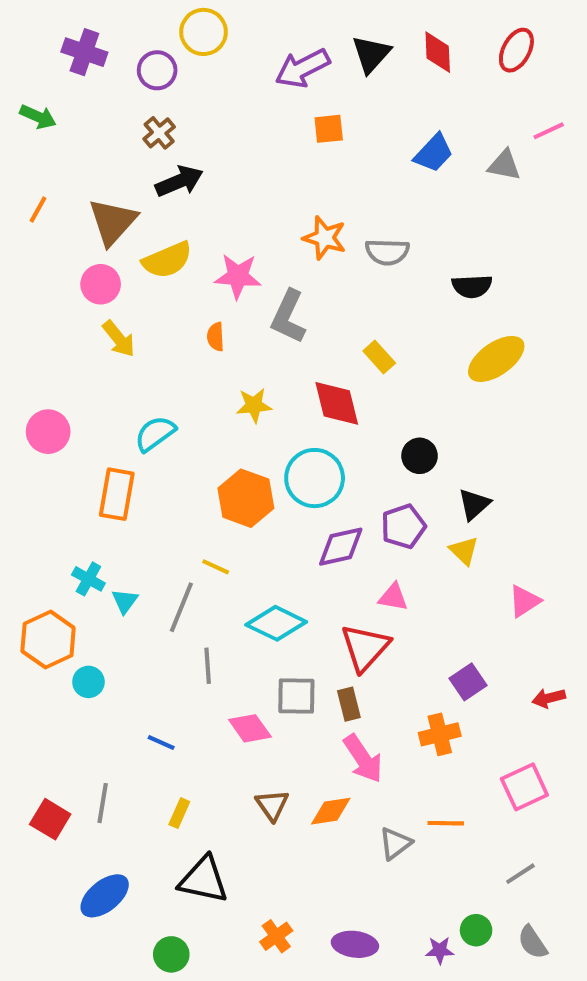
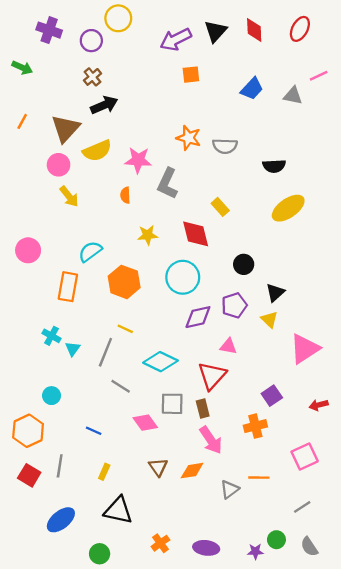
orange hexagon: (246, 498) -> (124, 282), moved
pink triangle: (524, 601) -> (305, 349), size x1.6
orange hexagon: (48, 640) -> (28, 431), moved
gray line: (208, 666) -> (121, 386), turned -54

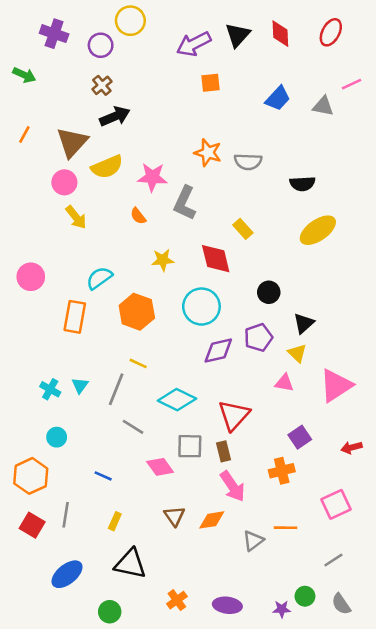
orange semicircle: (125, 195) -> (138, 216), turned -35
cyan cross: (52, 336) -> (50, 389), moved
pink triangle: (228, 346) -> (284, 383), moved

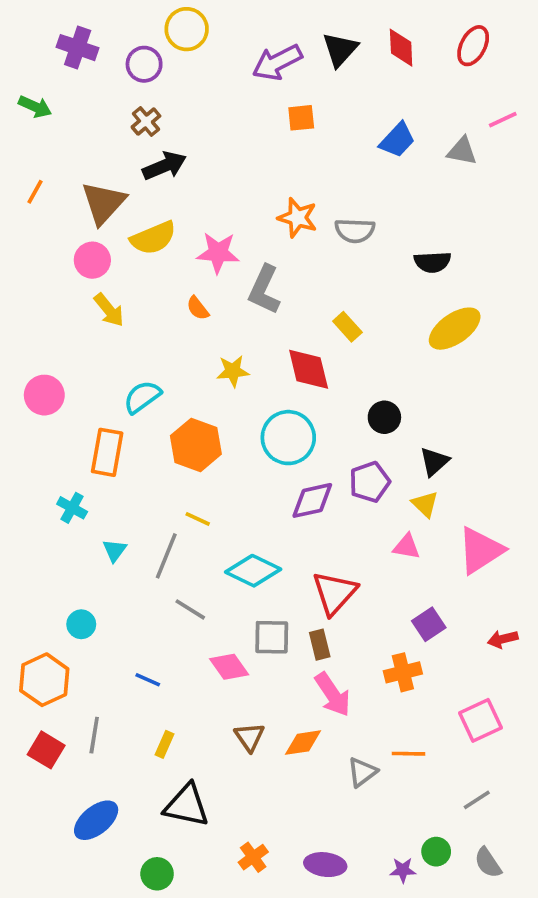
cyan cross: (50, 389) -> (72, 508), moved

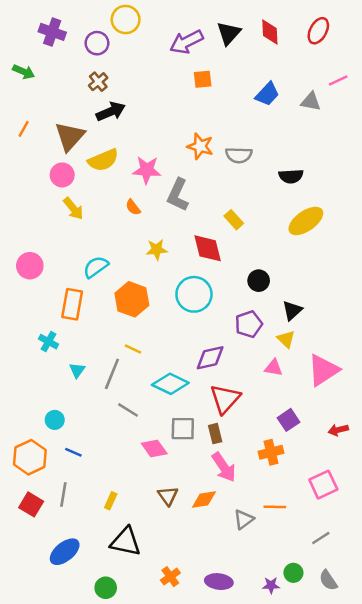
purple diamond: (312, 500) -> (210, 358), moved
blue line: (148, 680) -> (73, 452), moved

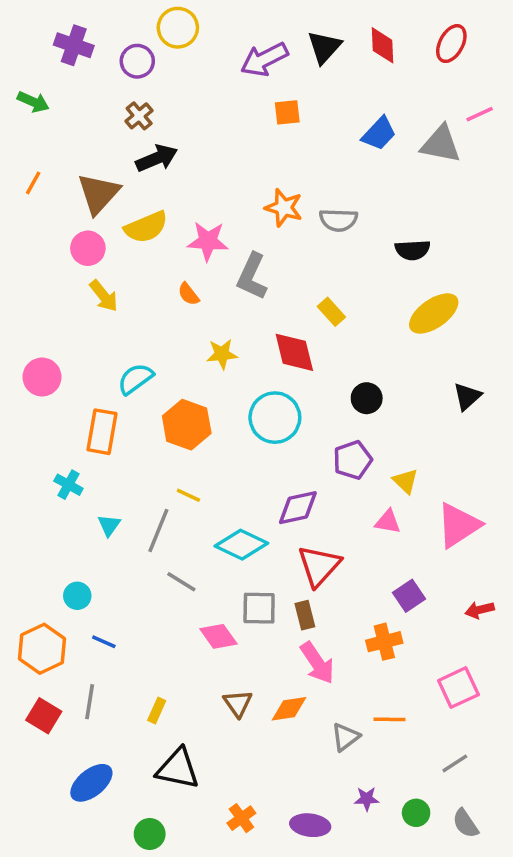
gray triangle: (311, 102) -> (441, 144), size x1.4
black triangle: (292, 310) -> (467, 396), moved
purple star: (271, 585) -> (367, 799), moved

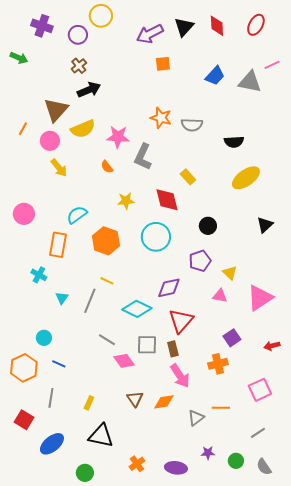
orange line: (33, 183) -> (23, 129), moved
gray line: (181, 582) -> (107, 340), moved
red square: (44, 716) -> (24, 420), moved

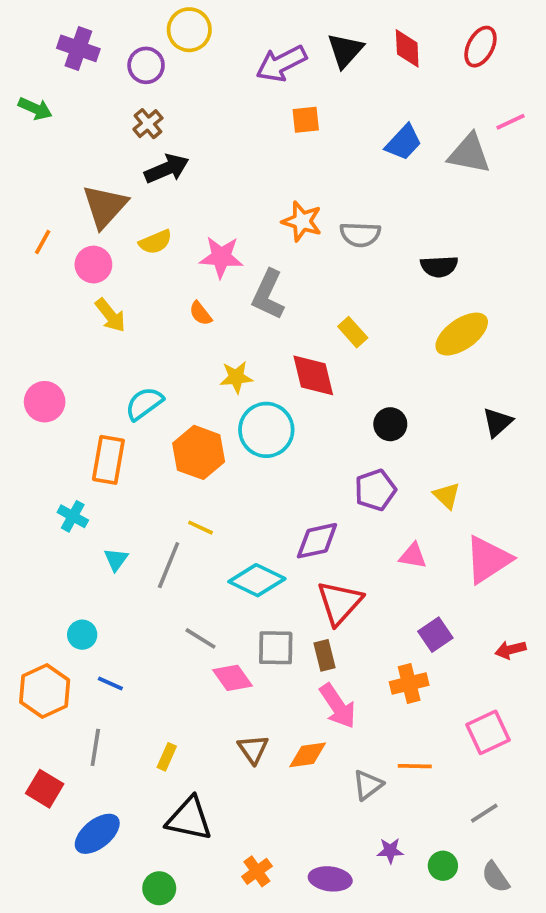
yellow semicircle: (83, 129) -> (155, 242), size x0.7
cyan circle: (156, 237) -> (266, 430), moved
yellow triangle: (230, 273) -> (447, 496), moved

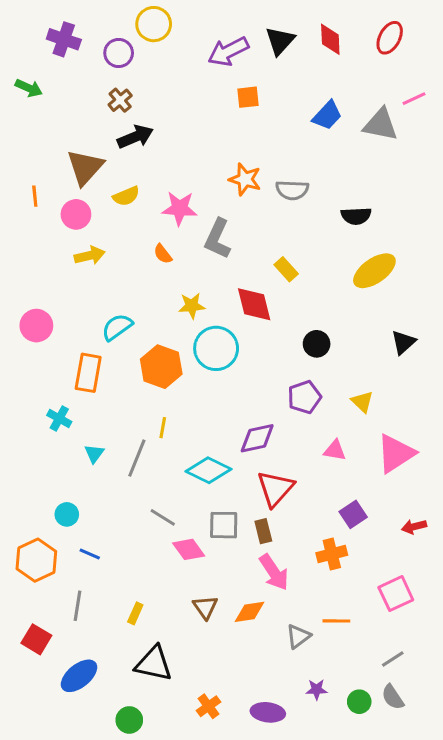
orange line: (43, 242) -> (35, 196), turned -35
yellow arrow: (110, 315) -> (90, 256), turned -64
yellow line: (201, 528) -> (163, 428), turned 75
gray semicircle: (496, 877) -> (393, 697), moved

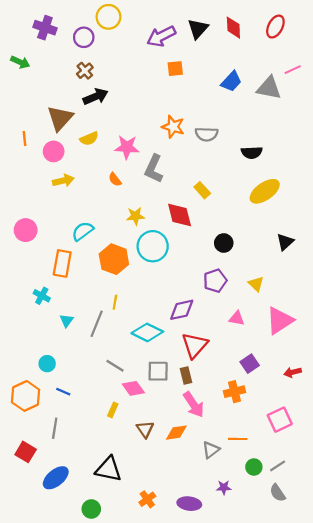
yellow rectangle: (135, 613) -> (113, 410), moved
green circle: (359, 702) -> (254, 467), moved

